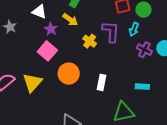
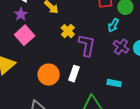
purple star: (51, 29) -> (21, 14), moved
purple L-shape: (111, 32) -> (87, 45), moved
orange circle: (69, 74) -> (49, 74), moved

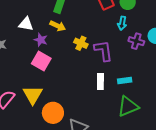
purple star: (21, 14) -> (41, 40), moved
orange circle: (49, 74) -> (53, 113), moved
cyan rectangle: (114, 83) -> (125, 81), moved

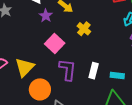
purple L-shape: (103, 51) -> (68, 70), moved
pink square: (41, 61) -> (55, 43), moved

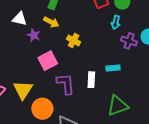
pink square: (55, 43) -> (48, 61), turned 30
cyan rectangle: (117, 76) -> (113, 68), moved

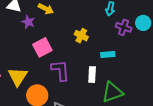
yellow cross: (74, 41) -> (81, 36), moved
white rectangle: (91, 80) -> (92, 75), moved

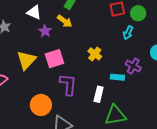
purple cross: (124, 27) -> (133, 66), moved
yellow triangle: (18, 77) -> (26, 60), moved

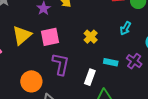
cyan arrow: (128, 33) -> (125, 28), moved
purple cross: (133, 66) -> (134, 61), moved

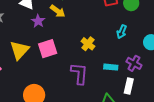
purple L-shape: (61, 64) -> (79, 73), moved
white rectangle: (90, 77) -> (129, 86), moved

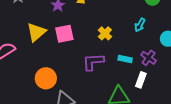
purple L-shape: (79, 73) -> (93, 62), turned -105

